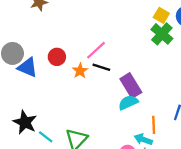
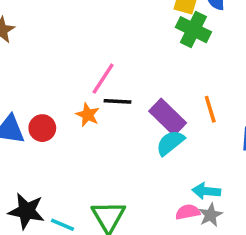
red circle: (57, 57) -> (42, 128), moved
orange line: (154, 125) -> (210, 109), moved

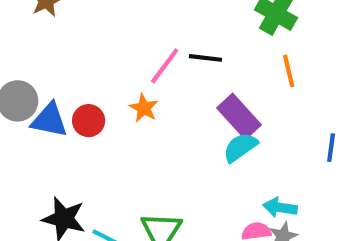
black line: (118, 101) -> (206, 58), moved
orange line: (210, 109) -> (289, 71), moved

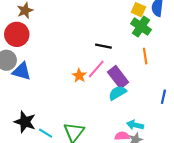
pink line: (165, 66) -> (96, 69), moved
orange star: (144, 108) -> (79, 76), moved
red circle: (89, 121) -> (17, 34), moved, size x1.5

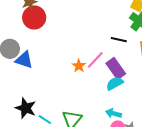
red circle: (17, 34) -> (34, 17), moved
black line: (103, 46) -> (119, 40), moved
cyan arrow: (135, 125) -> (114, 113), moved

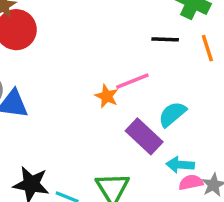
pink line: (95, 60) -> (132, 81), turned 36
purple rectangle: (116, 68) -> (144, 136), moved

